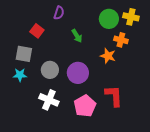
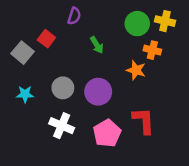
gray square: (24, 54) -> (23, 53), moved, turned 30

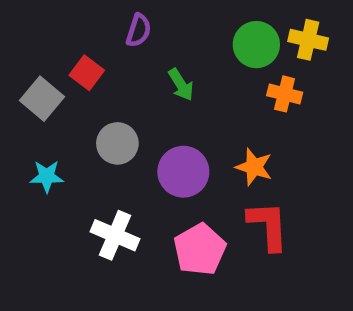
orange star: (136, 70) -> (254, 167), moved
gray circle: (63, 88) -> (117, 143), moved

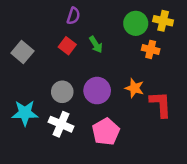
red square: (87, 73) -> (67, 46), moved
gray circle: (117, 143) -> (62, 92), moved
cyan star: (47, 176) -> (25, 113), moved, size x1.5
red L-shape: (268, 226) -> (161, 104), moved

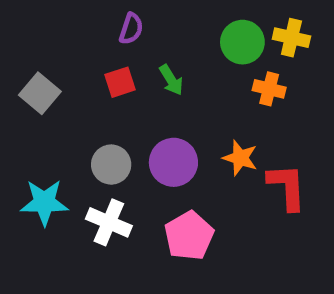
red square: (67, 46) -> (120, 82), turned 35

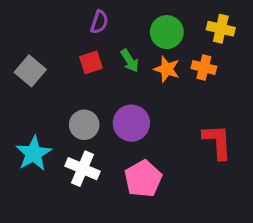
green circle: (242, 42) -> (167, 32), moved
orange star: (240, 158) -> (167, 69), moved
cyan star: (44, 202) -> (34, 153), turned -30

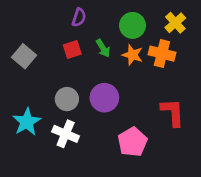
yellow cross: (221, 29) -> (175, 23), turned 35
orange cross: (204, 67) -> (162, 54), size x1.4
pink pentagon: (143, 179) -> (132, 142), moved

